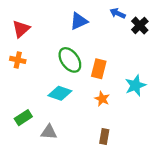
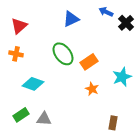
orange rectangle: (99, 69) -> (89, 62), turned 42
cyan diamond: (60, 93) -> (33, 84), moved
green rectangle: (23, 118) -> (21, 115), moved
brown rectangle: (104, 137) -> (113, 123), moved

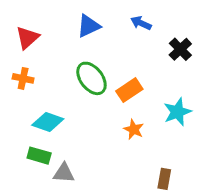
blue arrow: (106, 12) -> (141, 23), moved
blue triangle: (71, 19) -> (89, 26), moved
black cross: (126, 23) -> (180, 49), moved
green rectangle: (21, 115) -> (39, 156), moved, turned 49

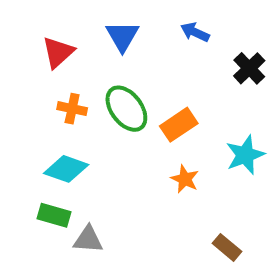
blue triangle: (89, 26) -> (122, 36), turned -35
red triangle: (27, 38) -> (58, 52), moved
orange cross: (23, 78) -> (72, 109), moved
brown rectangle: (164, 179) -> (227, 247), turned -60

